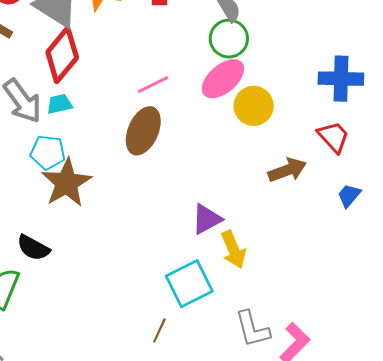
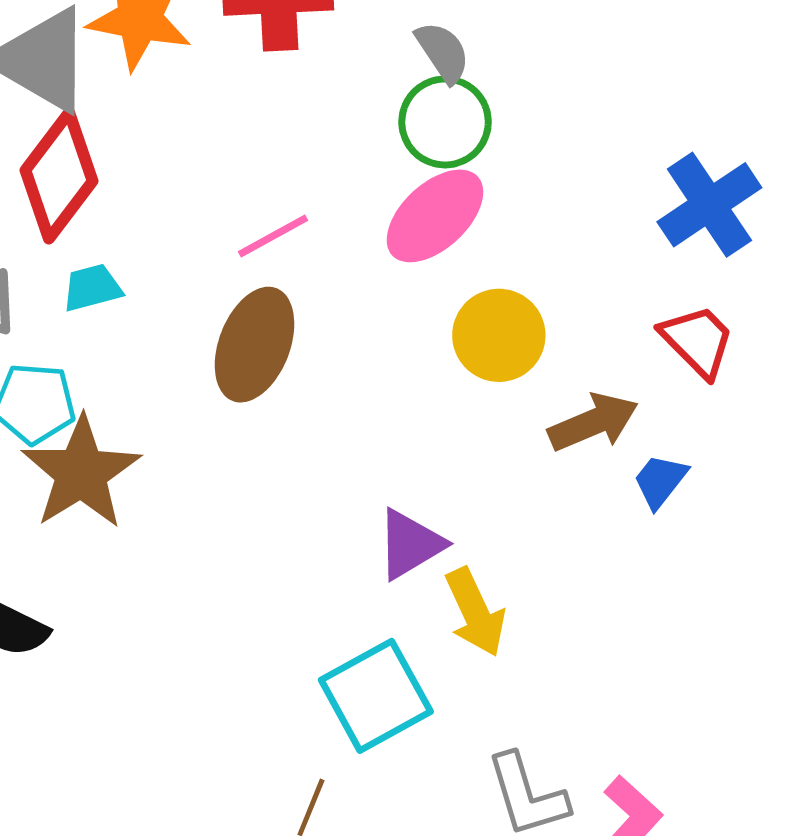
blue cross: (341, 79) -> (709, 205), turned -33
cyan trapezoid: (60, 104) -> (92, 288), moved
yellow circle: (254, 106) -> (499, 335), moved
blue trapezoid: (349, 195) -> (660, 481), moved

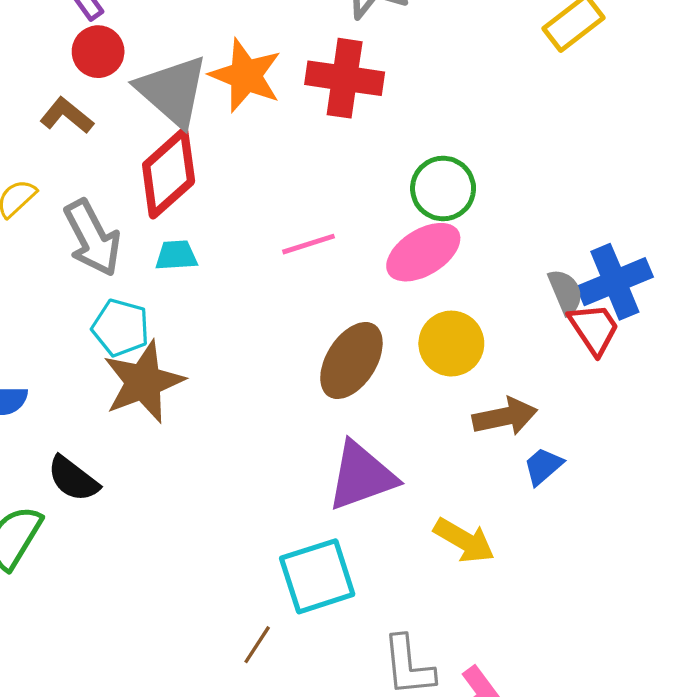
gray semicircle: (443, 52) -> (566, 292), moved
red trapezoid: (698, 341) -> (594, 329), moved
brown ellipse: (255, 345) -> (351, 361), moved
purple triangle: (410, 544) -> (362, 476), size x1.4
yellow arrow: (475, 612) -> (464, 540), moved, turned -46

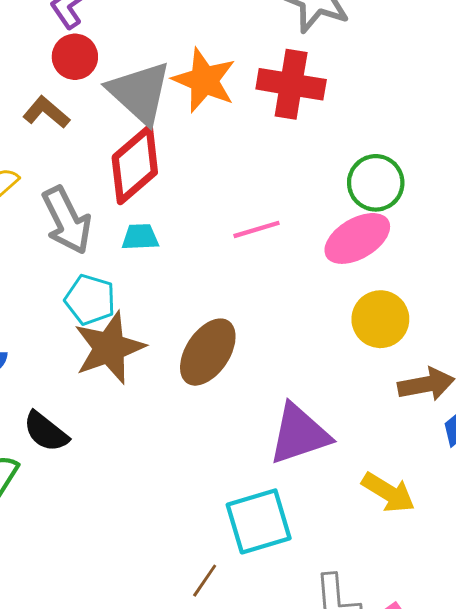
brown ellipse: (351, 361) -> (208, 352), moved

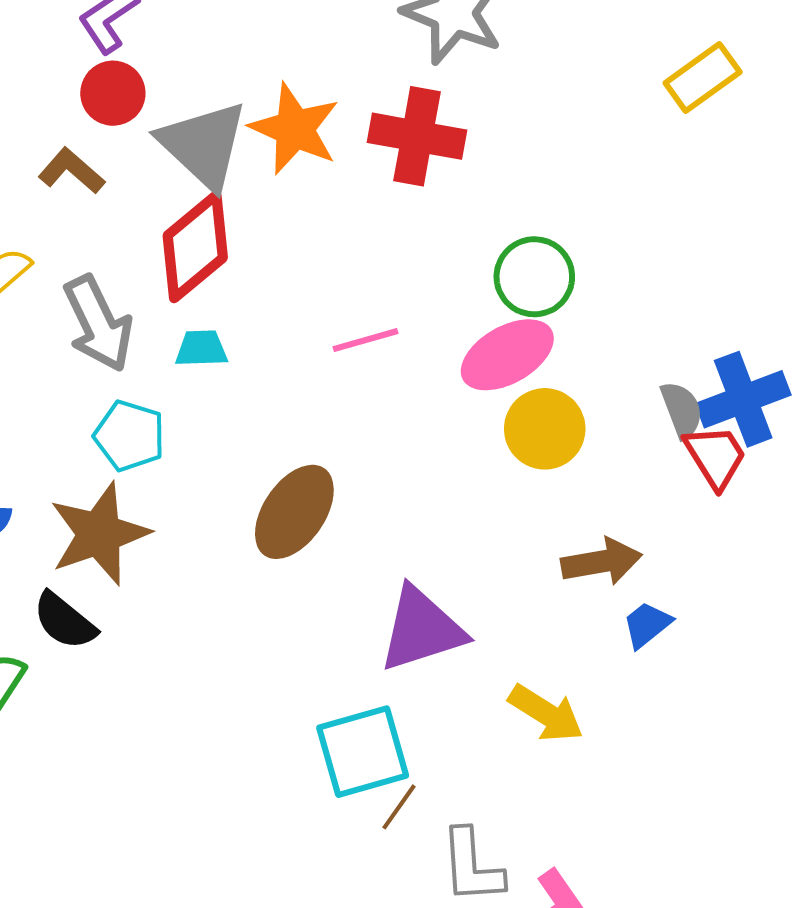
yellow circle: (380, 319) -> (545, 429), moved
brown star: (109, 348) -> (99, 534), moved
brown line: (205, 581) -> (399, 807), moved

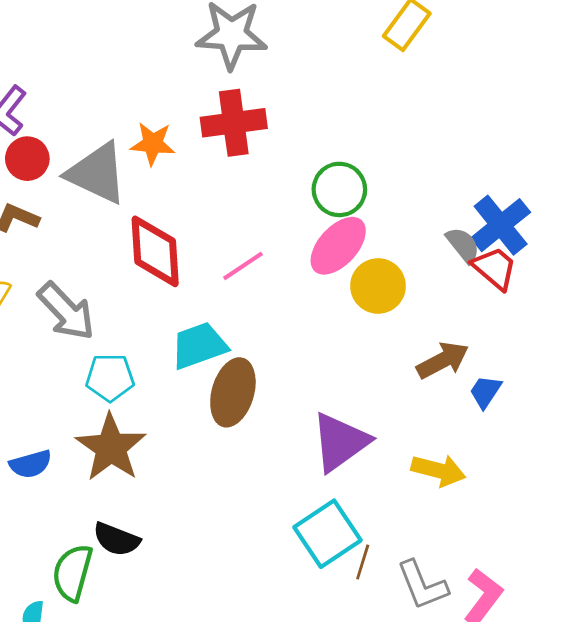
orange star: (295, 129) -> (153, 144), size x0.7
red diamond: (195, 247) -> (155, 251), moved, turned -36
cyan trapezoid: (201, 349) -> (199, 346), moved, size x1.6
black semicircle: (65, 621) -> (116, 539), moved

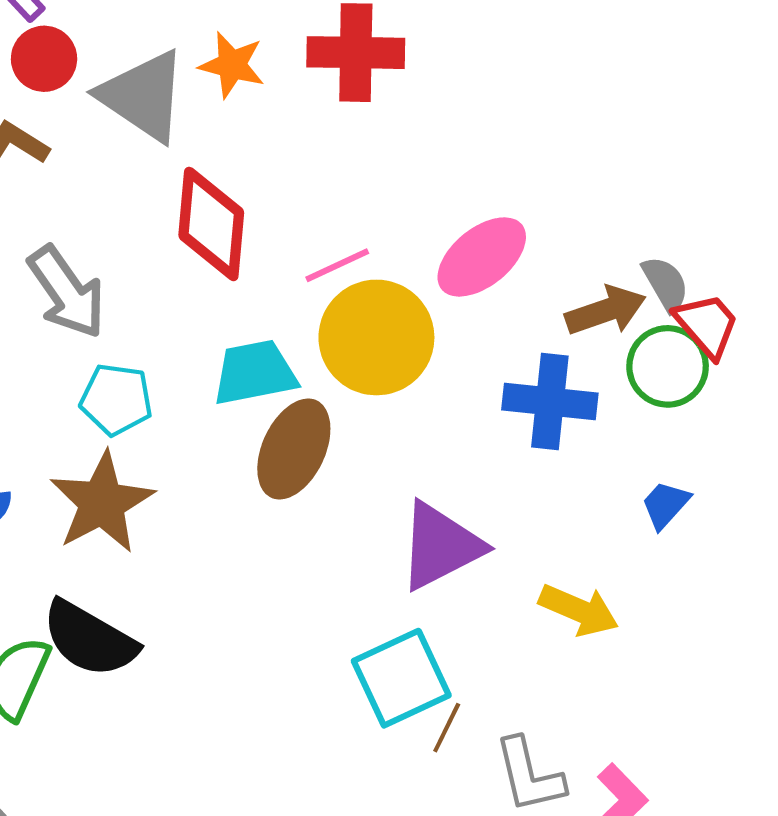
green circle: (339, 189) -> (668, 366), moved
blue cross: (501, 225) -> (550, 401), moved, turned 36
yellow circle: (378, 286) -> (376, 337), moved, size x1.4
brown arrow: (443, 360) -> (606, 311), moved
black semicircle: (116, 539) -> (89, 639), size x1.4

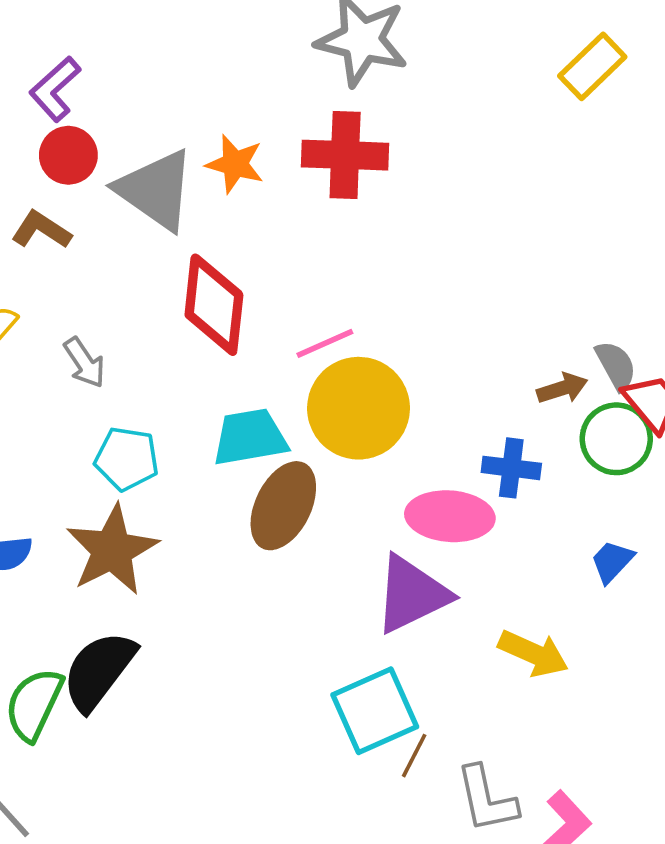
pink ellipse: (482, 257) -> (450, 516), moved, turned 42
gray arrow: (67, 292) -> (85, 363), size x0.6
brown arrow: (606, 311) -> (562, 388), size x0.7
blue cross: (550, 401) -> (511, 468), size x0.7
black semicircle: (89, 639) -> (99, 671), turned 96

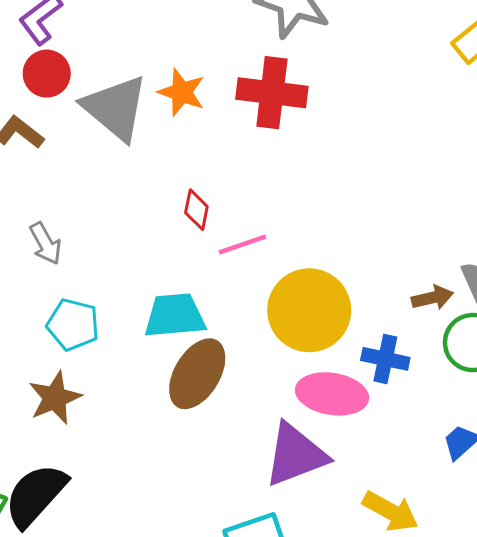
red diamond: (214, 305) -> (196, 210), moved, size x0.5
yellow circle: (359, 408) -> (309, 310), moved
brown star: (112, 550) -> (55, 398), size x0.7

